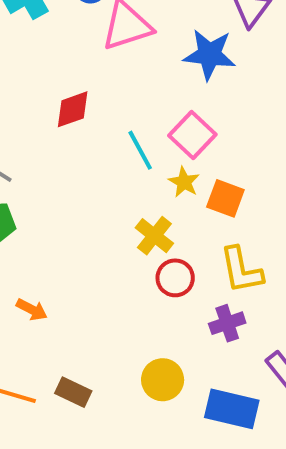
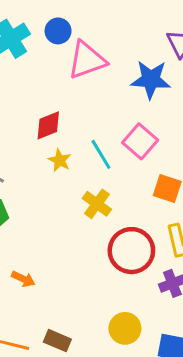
yellow star: (184, 182) -> (60, 160), moved
yellow cross: (154, 236) -> (97, 204), moved
red circle: (175, 278) -> (131, 251), size x1.6

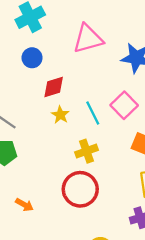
blue circle: (58, 31) -> (32, 58), moved
yellow cross: (97, 204) -> (86, 151), turned 30
red circle: (131, 251) -> (80, 189), moved

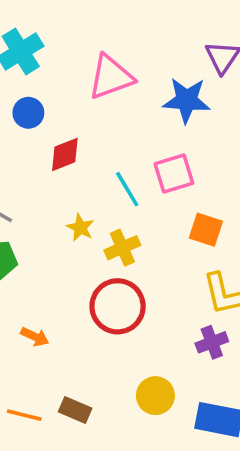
pink square: (124, 105) -> (174, 174), turned 32
yellow star: (60, 115) -> (80, 228), moved

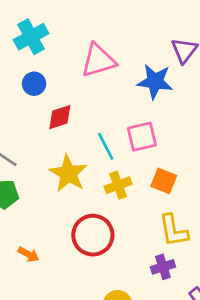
yellow star: (80, 228) -> (68, 173), size x1.8
yellow cross: (122, 248) -> (118, 185), moved

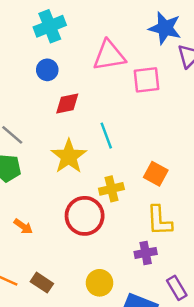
blue star: (155, 82) -> (165, 28), moved
pink square: (142, 137) -> (146, 80), moved
yellow cross: (118, 185) -> (111, 189), moved

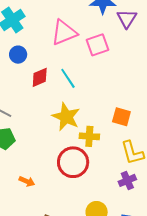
cyan line: (106, 136) -> (68, 78), moved
yellow star: (69, 156) -> (66, 117), moved
yellow cross: (111, 189) -> (89, 136), turned 30

